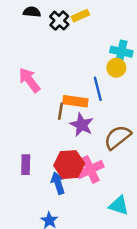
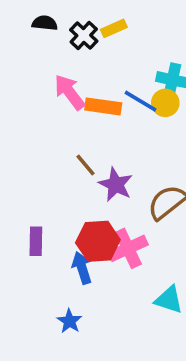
pink arrow: (29, 80) -> (70, 92), moved
blue line: (98, 89) -> (140, 101), moved, turned -45
orange rectangle: (75, 101) -> (103, 106), moved
brown line: (60, 111) -> (85, 165), turned -49

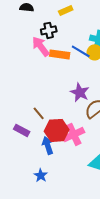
black cross: (84, 35) -> (49, 30), moved, turned 35
brown line: (85, 165) -> (39, 113), moved
purple star: (116, 184) -> (80, 92), moved
purple rectangle: (36, 241) -> (22, 130), turned -63

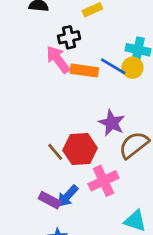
purple rectangle: (22, 130) -> (50, 200), moved
red hexagon: (57, 130) -> (80, 149), moved
blue arrow: (48, 145) -> (68, 196), turned -120

